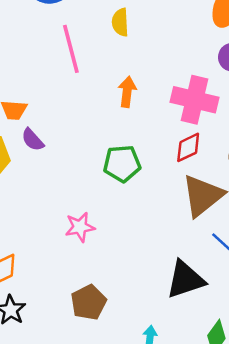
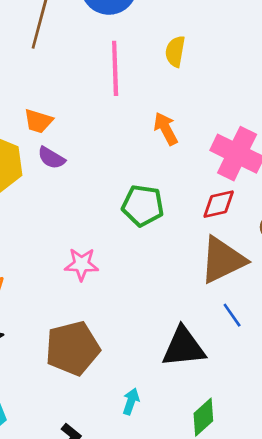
orange arrow: (127, 92) -> (166, 129), turned -48
purple semicircle: (33, 140) -> (51, 158), turned -30
brown pentagon: (88, 302) -> (73, 348), size x1.4

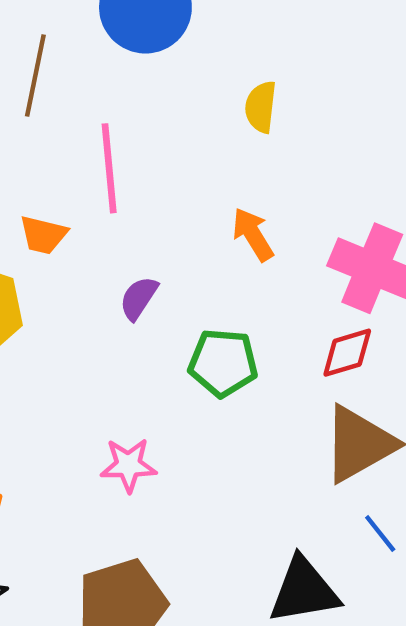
pink line: (115, 68) -> (109, 168), moved
purple semicircle: (51, 158) -> (139, 298), moved, turned 96

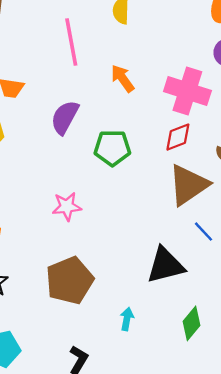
pink line: (109, 168) -> (71, 42), moved
purple semicircle: (139, 298) -> (65, 117), size x1.4

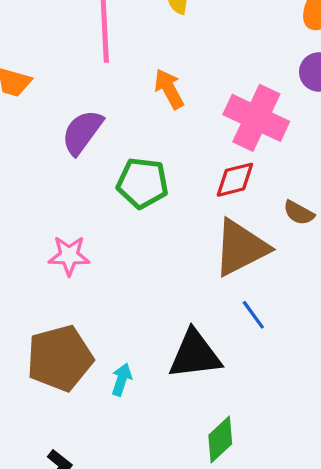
cyan arrow: (127, 319) -> (122, 380), moved

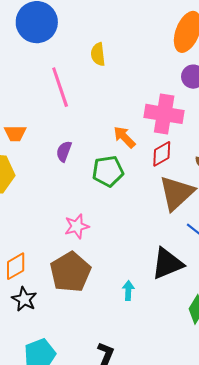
orange arrow: (169, 89) -> (124, 137), moved
purple semicircle: (82, 132) -> (64, 151), size x0.7
brown pentagon: (60, 358) -> (70, 272), moved

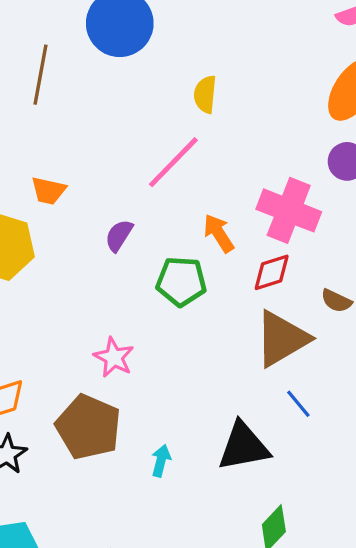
pink line: (60, 87) -> (173, 162), moved, turned 51
pink star: (77, 226) -> (114, 357), turned 30
brown pentagon: (70, 272) -> (88, 427), turned -30
cyan arrow: (128, 291) -> (161, 461), moved

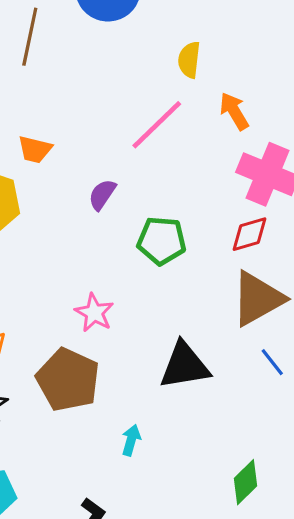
orange arrow: (219, 233) -> (234, 111), moved
black triangle: (243, 446) -> (184, 366), moved
cyan arrow: (161, 461) -> (131, 440), moved

